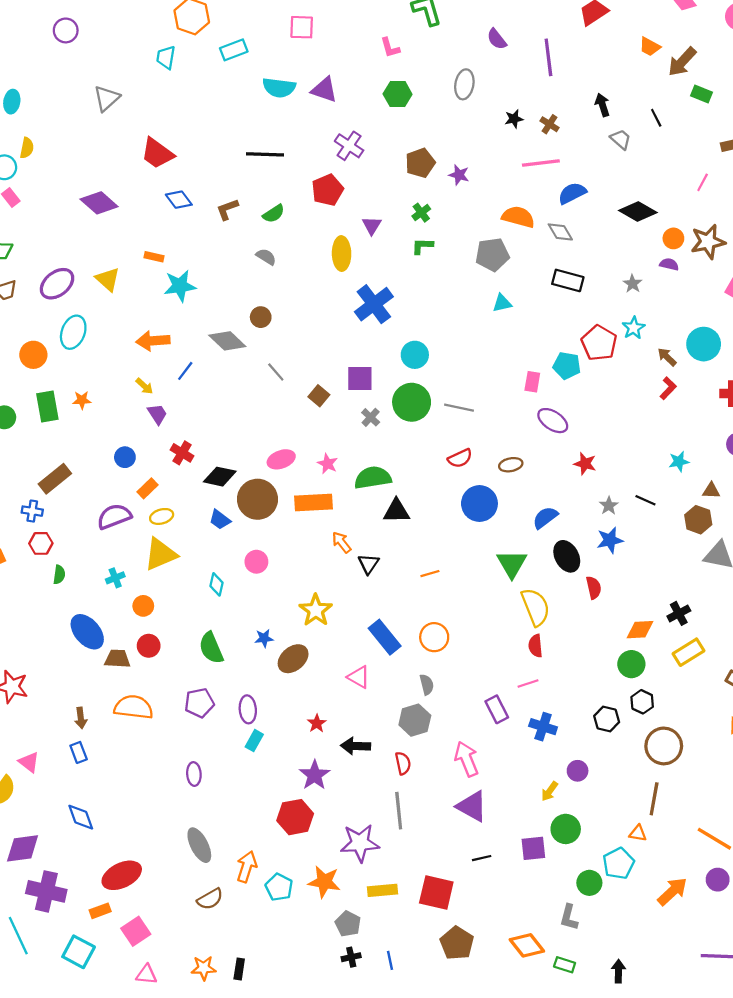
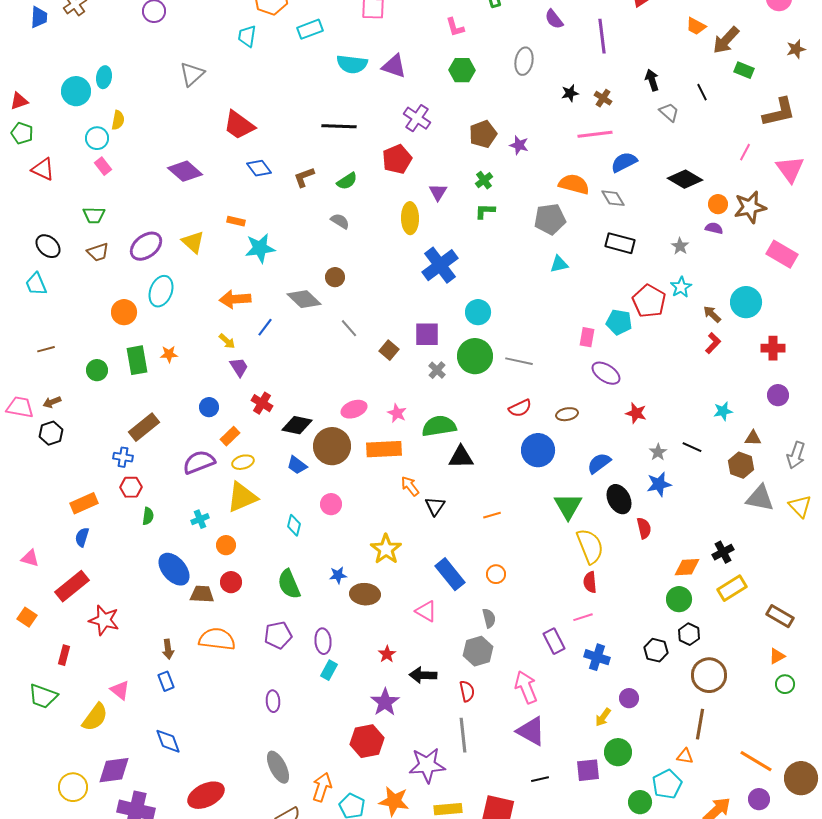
orange circle: (434, 637) -> (496, 574), size x0.7
brown ellipse: (293, 659) -> (365, 594), turned 44

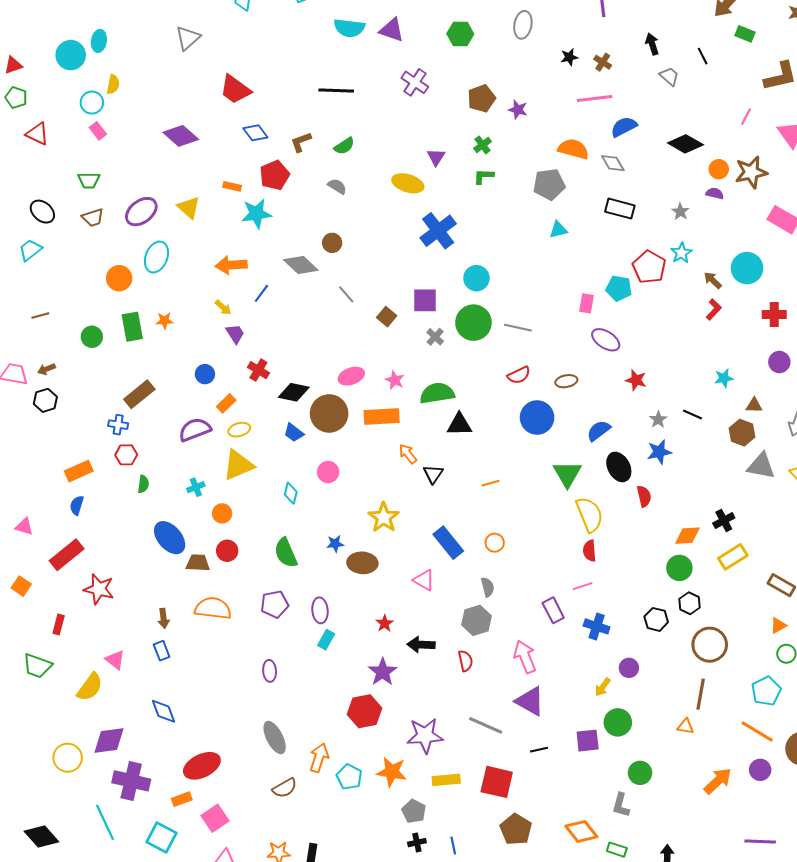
red pentagon: (397, 159) -> (275, 175), moved
yellow ellipse: (410, 218) -> (408, 183), turned -72
cyan trapezoid: (36, 284) -> (30, 250), turned 75
gray line: (463, 735) -> (486, 725), moved, turned -60
cyan pentagon: (667, 784) -> (766, 691), moved

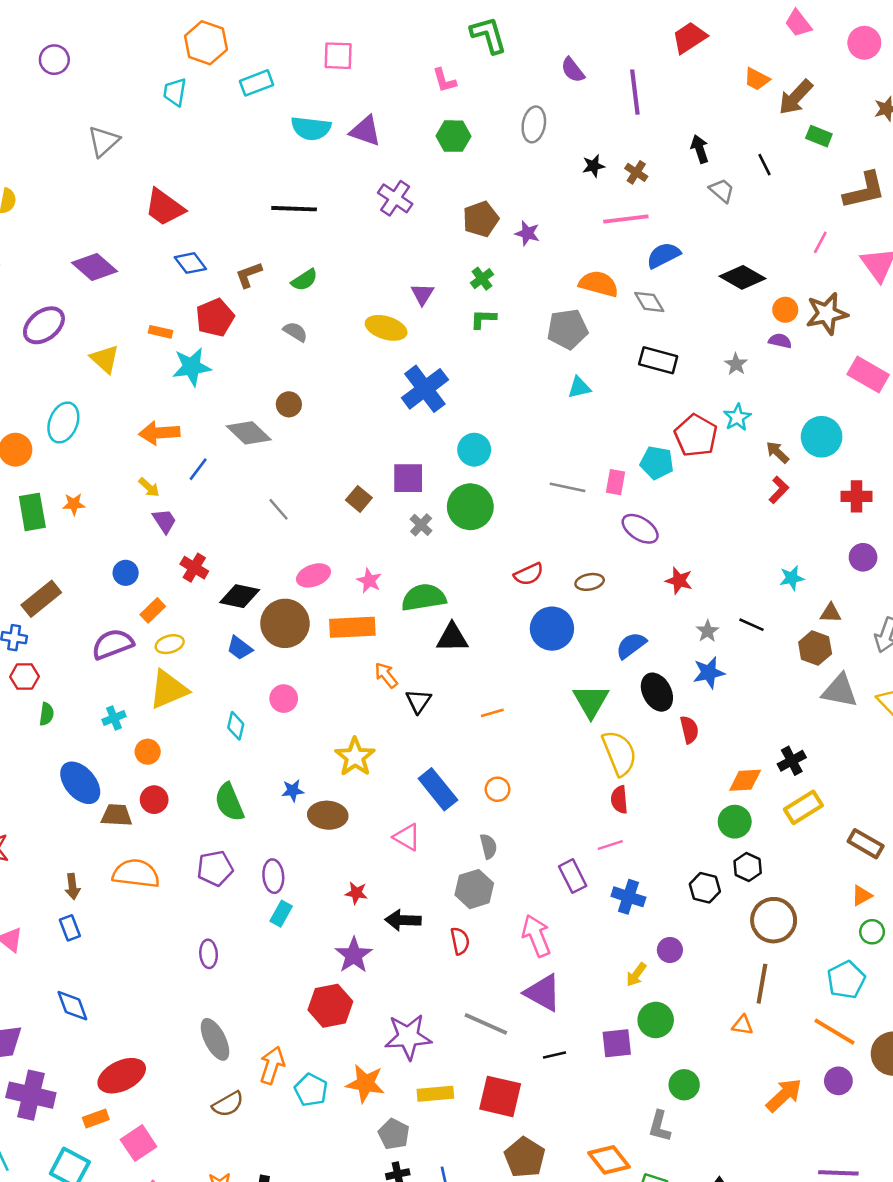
purple ellipse: (141, 212) -> (44, 325), moved
gray line: (346, 294) -> (279, 509), moved
gray line: (518, 328) -> (568, 487), moved
red star: (385, 623) -> (356, 893), turned -30

